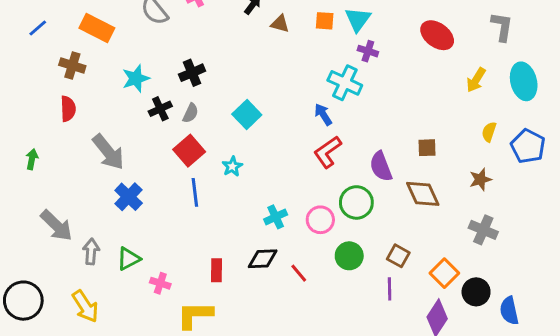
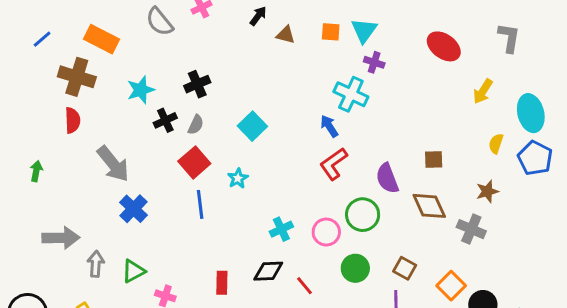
brown cross: (72, 65) -> (77, 77), size x1.4
cyan ellipse: (524, 81) -> (531, 113), moved
gray arrow: (56, 226) -> (61, 238), turned -45
gray cross: (483, 230) -> (471, 229), moved

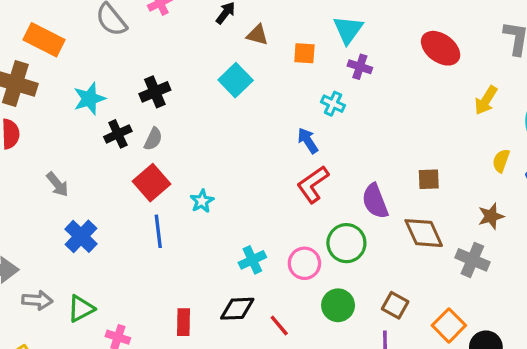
orange square: (331, 32) -> (304, 53), moved
cyan cross: (351, 94) -> (333, 104), size x0.6
cyan square: (252, 126) -> (236, 80), moved
gray arrow: (113, 164) -> (57, 184), size x0.6
gray arrow: (96, 264) -> (37, 300), turned 90

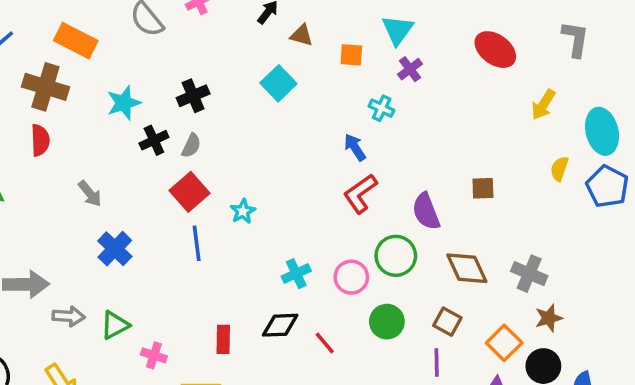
purple cross: (360, 67) -> (410, 69), turned 35
brown star: (491, 216) -> (549, 318), moved
brown diamond: (424, 233) -> (467, 268), moved

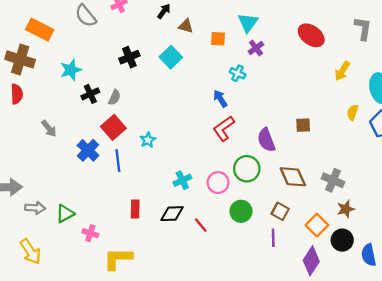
black cross: (193, 96) -> (129, 57), moved
blue cross: (115, 249) -> (88, 150), moved
red rectangle: (223, 339) -> (135, 209), moved

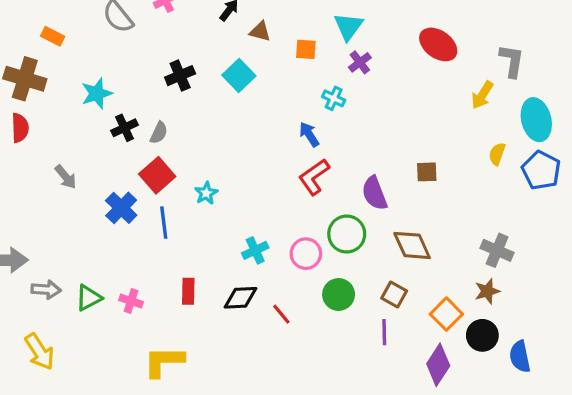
gray L-shape: (363, 28) -> (512, 61), moved
orange rectangle: (40, 30) -> (53, 36), size x0.6
gray cross: (333, 180) -> (497, 250), moved
pink cross: (90, 233) -> (131, 301), moved

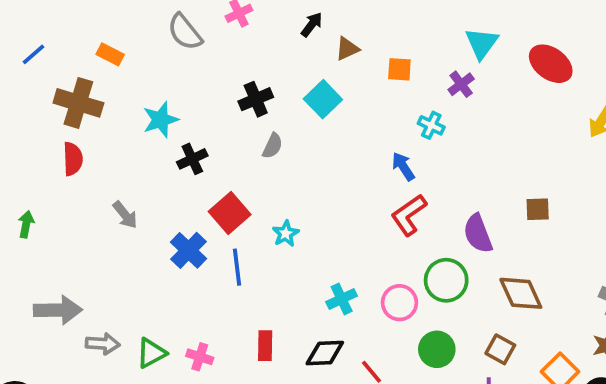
cyan triangle: (348, 27) -> (482, 43), moved
brown triangle: (260, 31) -> (347, 49), turned -40
gray semicircle: (159, 133) -> (273, 146), moved

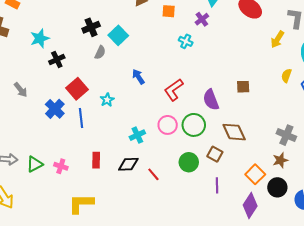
cyan square: (323, 99) -> (118, 35), moved
blue arrow: (403, 166) -> (138, 77), moved
pink circle: (399, 303) -> (168, 125), moved
brown square: (500, 349) -> (215, 154), moved

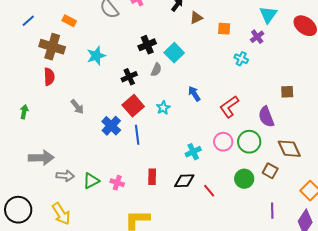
black cross: (57, 60) -> (129, 77), moved
brown square: (243, 87) -> (287, 92), moved
cyan star: (107, 100) -> (163, 108), moved
purple line: (217, 185) -> (272, 211), moved

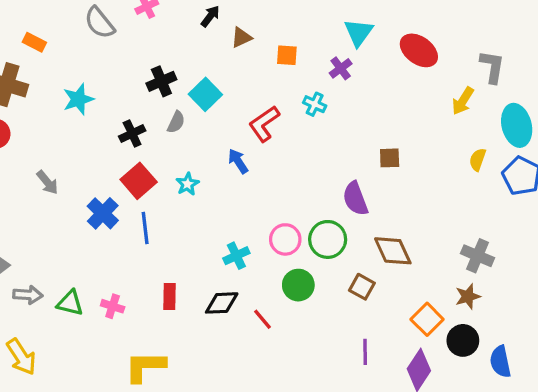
red L-shape: (229, 107) -> (264, 124), moved
green circle: (244, 179) -> (298, 285), moved
green triangle: (91, 181) -> (70, 303), turned 42

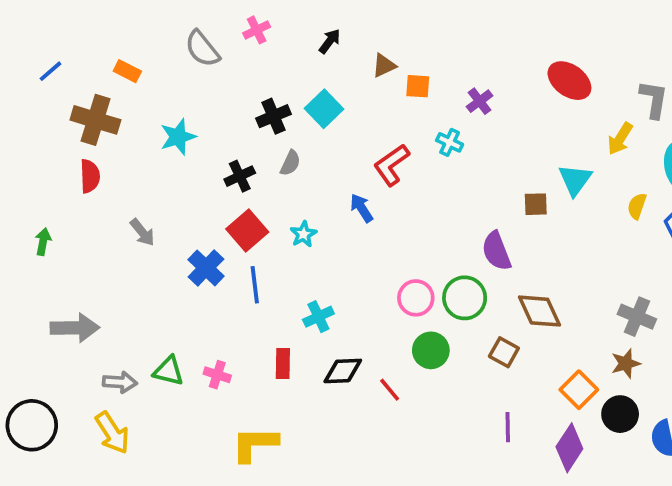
cyan triangle: (359, 32) -> (575, 180), moved
brown triangle: (241, 37) -> (384, 66), moved
cyan square: (205, 94) -> (324, 109), moved
cyan cross: (236, 256) -> (318, 317), moved
gray arrow: (28, 295) -> (120, 382), moved

